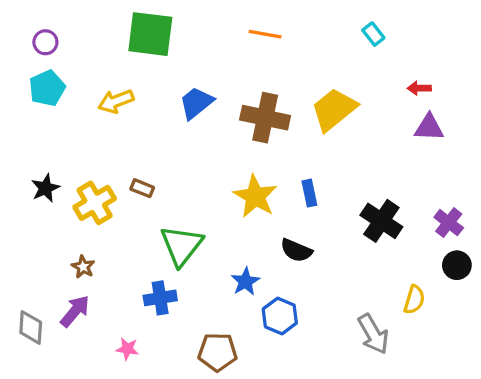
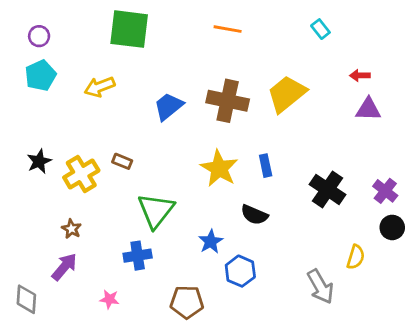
blue trapezoid: (196, 103) -> (169, 106), moved
gray diamond: (31, 327) -> (26, 299), moved

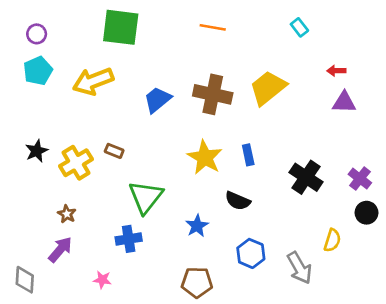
yellow arrow: (100, 87) -> (93, 81), size x1.4
blue hexagon: (240, 271) -> (251, 253), moved
brown pentagon: (187, 302) -> (197, 282), moved

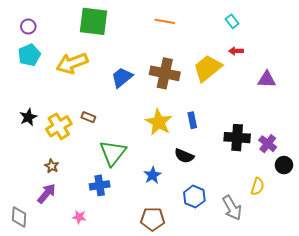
red arrow: (336, 71) -> (236, 51), moved
black cross: (306, 177) -> (237, 138), turned -30
purple cross: (360, 179) -> (268, 144), moved

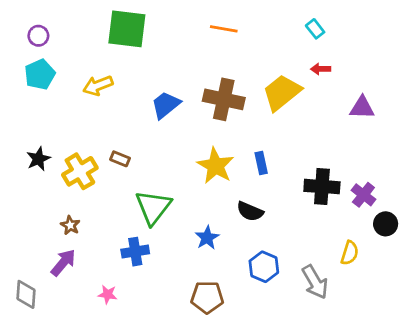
yellow arrow: (72, 63) -> (98, 86), size x0.7

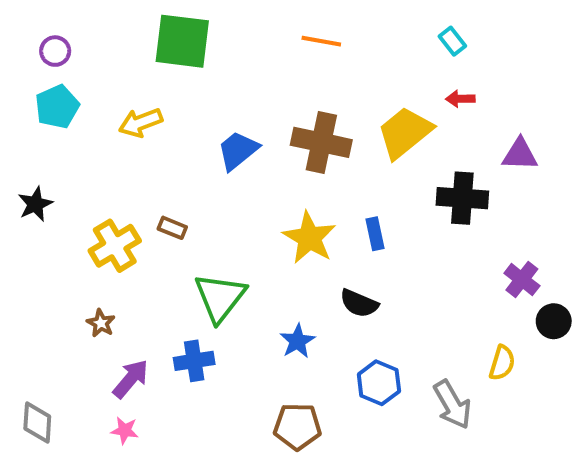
black star: (38, 159) -> (35, 204), moved
black cross: (322, 187) -> (462, 198), moved
purple arrow: (63, 263) -> (131, 379), moved
pink star: (108, 294) -> (125, 430), moved

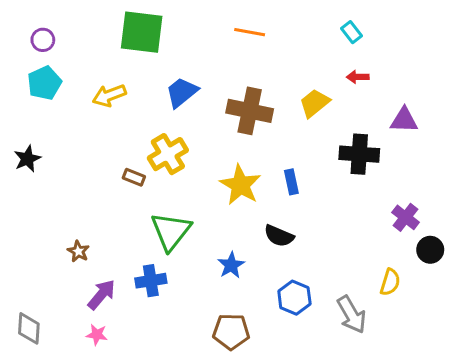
yellow trapezoid: (405, 133) -> (314, 103), size x0.7
blue trapezoid: (238, 150) -> (182, 92), moved
yellow cross: (115, 246) -> (168, 154), moved

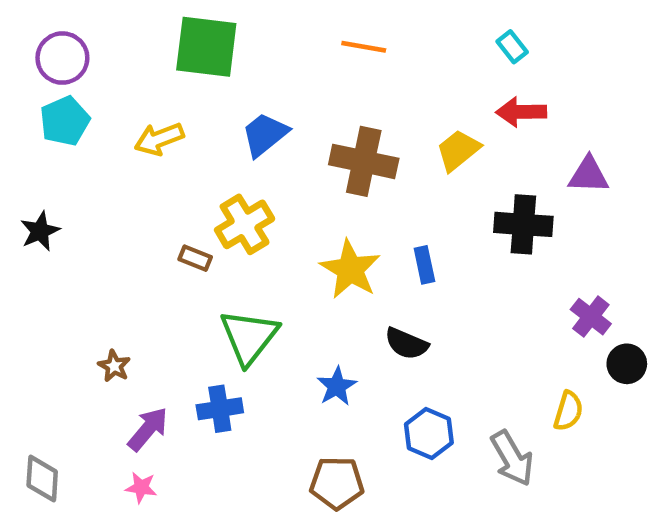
purple circle: (43, 40) -> (62, 58), size x1.5
red arrow: (358, 77) -> (521, 112), size x1.5

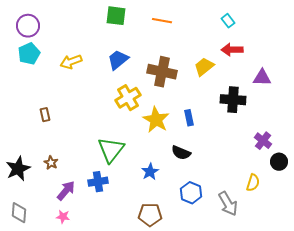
green square: (206, 47) -> (116, 16), moved, size x0.7
yellow cross: (245, 224) -> (128, 98), moved
black star: (40, 231) -> (18, 169), moved, size x1.4
brown rectangle: (195, 258) -> (45, 115), moved, turned 56

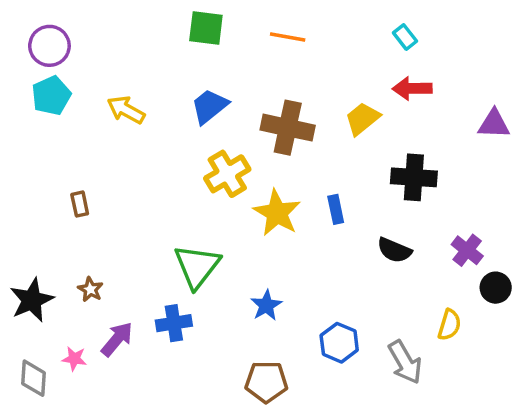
yellow arrow: (71, 62) -> (126, 110), turned 50
purple triangle: (262, 78) -> (494, 124), moved
black semicircle: (181, 153) -> (394, 250), moved
pink star: (63, 217) -> (74, 359), moved

